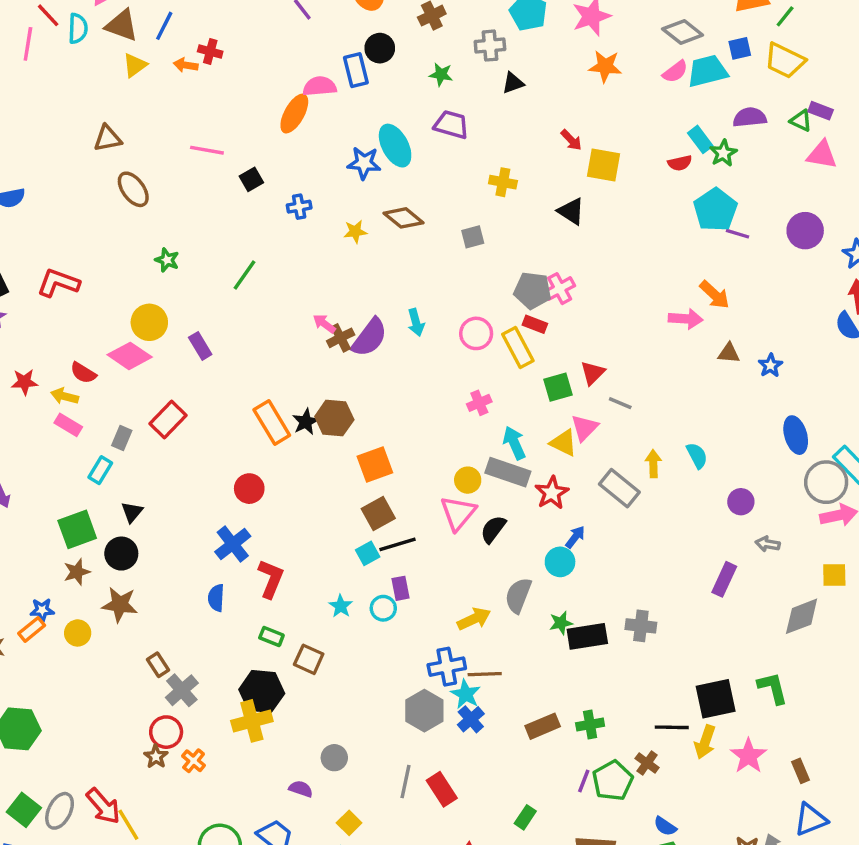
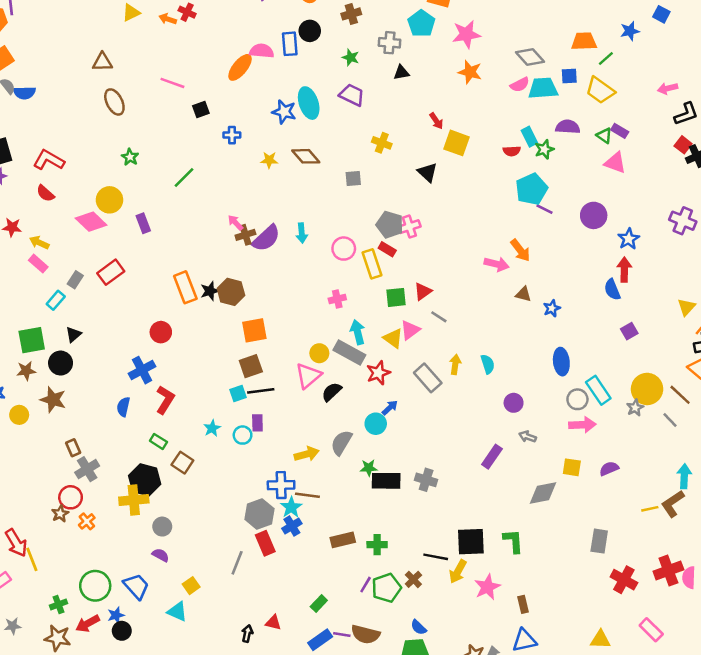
red semicircle: (83, 373) -> (45, 193), moved
gray circle: (826, 482) -> (577, 399), size x0.7
gray circle: (334, 758) -> (162, 527), moved
red rectangle: (442, 789) -> (265, 543), moved

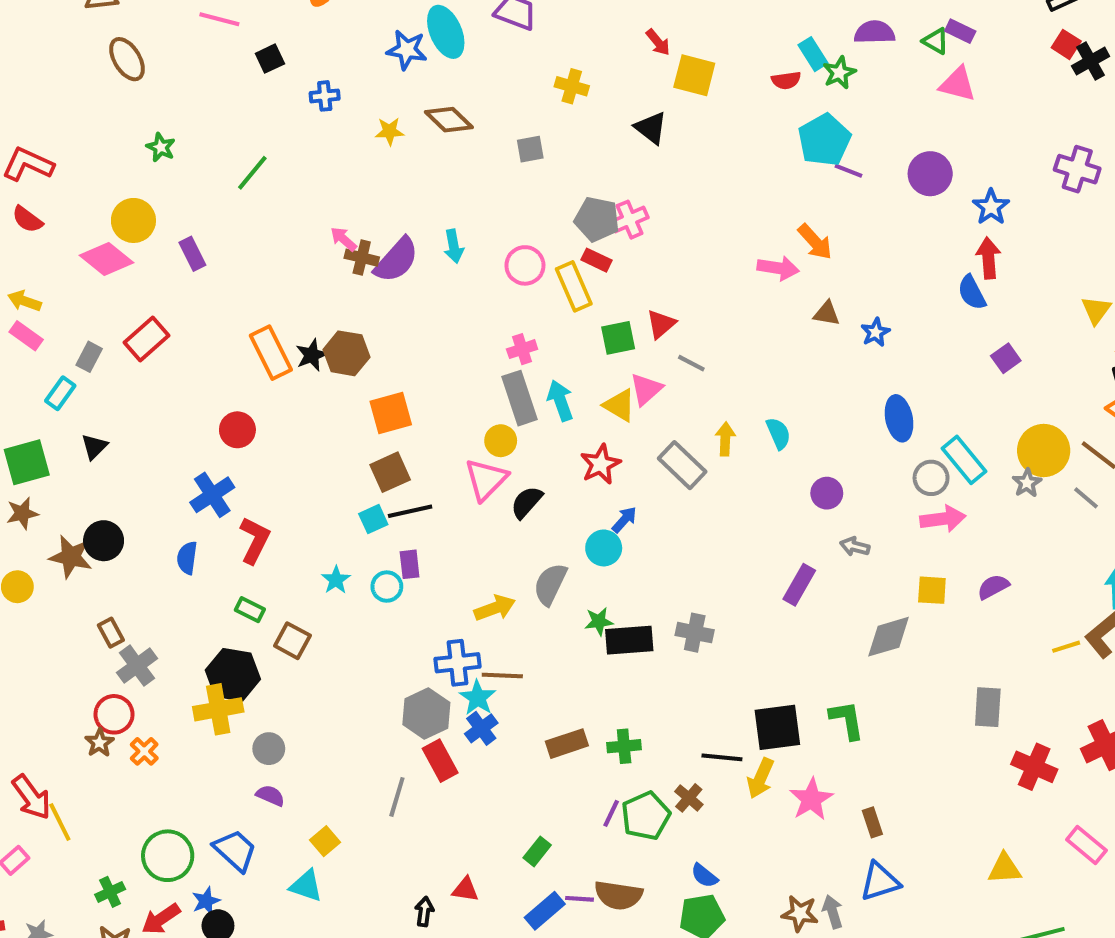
brown cross: (245, 235) -> (362, 258), turned 36
gray rectangle: (349, 352) -> (519, 398), moved, turned 48
black circle: (61, 363) -> (104, 541), moved

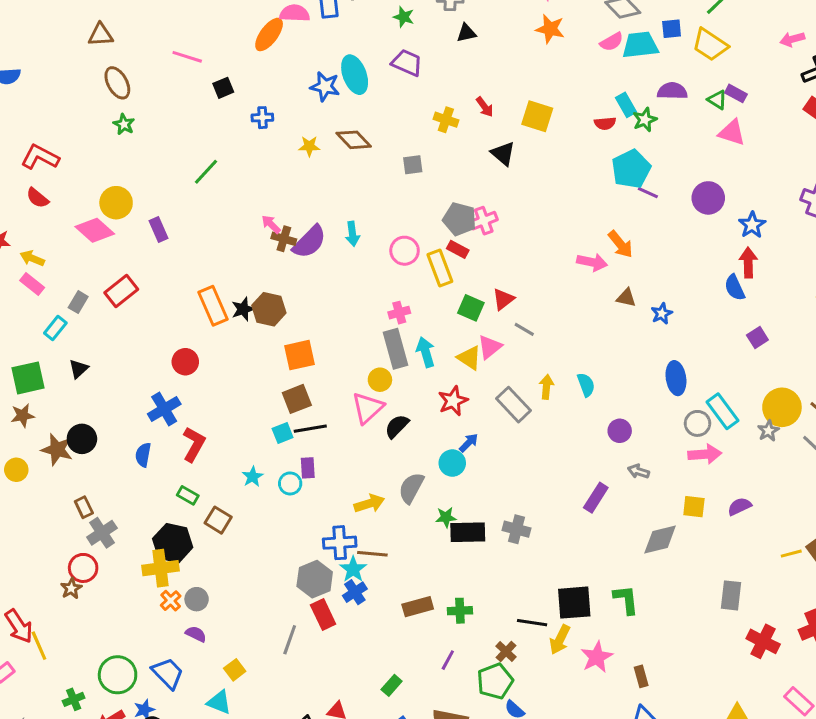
red arrow: (658, 42) -> (485, 107), moved
green star: (161, 147) -> (124, 124), moved
green square: (618, 338) -> (471, 308), turned 32
orange cross: (144, 751) -> (171, 601), moved
green pentagon: (646, 816) -> (495, 681), moved

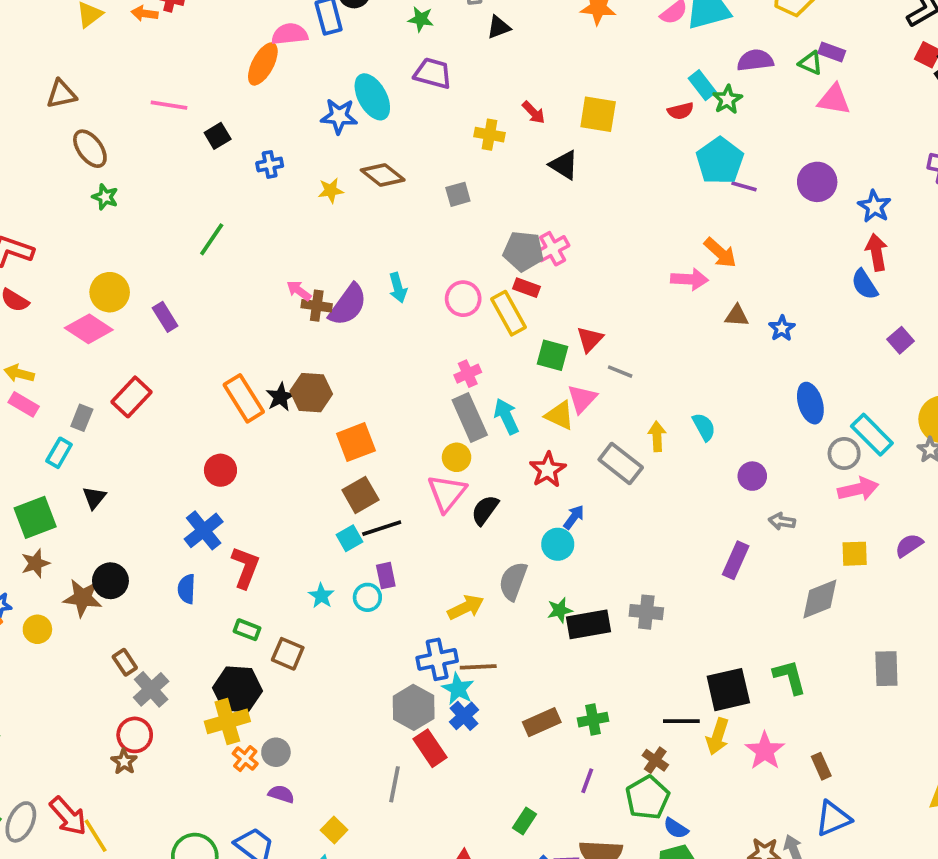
gray rectangle: (731, 595) -> (886, 669), moved

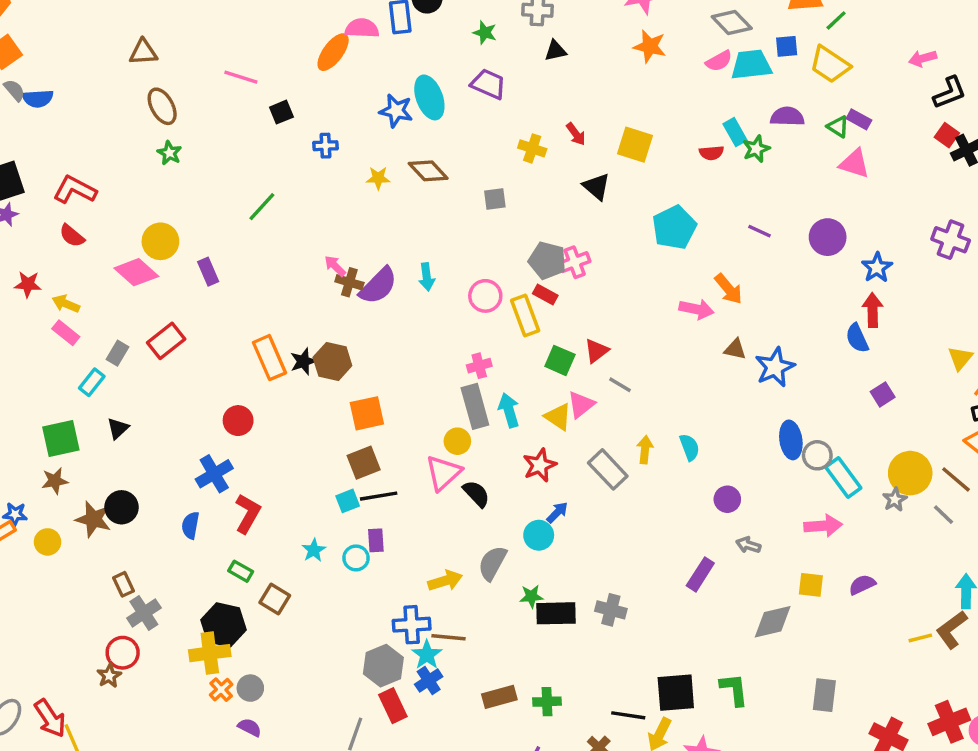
cyan pentagon: (720, 161) -> (674, 227), moved
blue star: (782, 328) -> (775, 367), size x1.6
gray circle: (844, 454) -> (817, 455), moved
black semicircle: (485, 510) -> (476, 494), turned 92

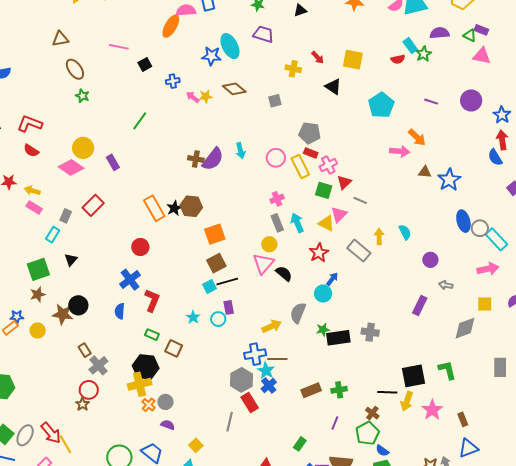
pink cross: (575, 262) -> (328, 165), moved
pink arrow: (335, 266) -> (193, 97), moved
gray rectangle: (475, 406) -> (277, 223), size x0.7

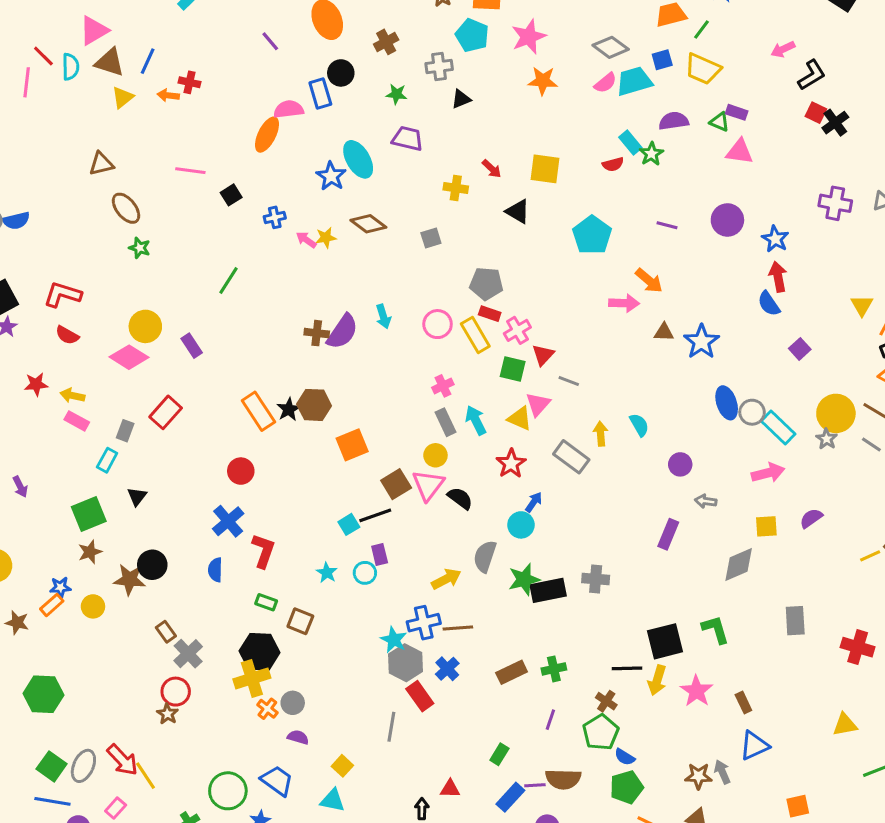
blue star: (211, 56) -> (331, 176), turned 30
brown square: (216, 263) -> (396, 484), moved
green star: (323, 330) -> (524, 579), size x1.5
cyan star: (266, 371) -> (394, 640), moved

